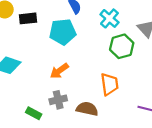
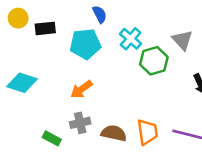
cyan cross: (109, 18) -> (131, 39), moved
orange trapezoid: (109, 84) -> (147, 132), moved

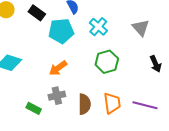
black rectangle: (45, 28) -> (37, 13), moved, turned 42
green hexagon: (154, 61) -> (107, 62), moved
brown semicircle: (114, 133) -> (85, 104), turned 78

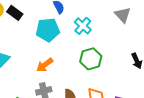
black rectangle: (37, 13) -> (15, 13), moved
gray triangle: (141, 28) -> (123, 15), moved

